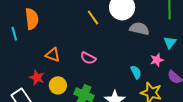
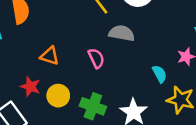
gray semicircle: (139, 29) -> (122, 33), moved
pink semicircle: (88, 58) -> (96, 58), turned -140

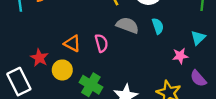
orange triangle: (50, 56) -> (72, 43), moved
cyan semicircle: (159, 74) -> (158, 26), moved

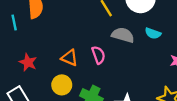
cyan semicircle: (158, 26) -> (153, 33), turned 133
red star: (39, 58) -> (28, 62), moved

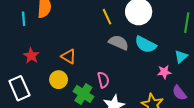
cyan semicircle: (153, 33) -> (146, 45), size x1.5
pink semicircle: (98, 55) -> (103, 80), moved

